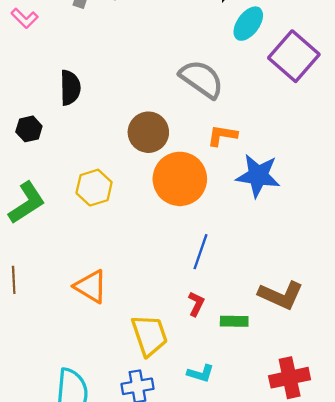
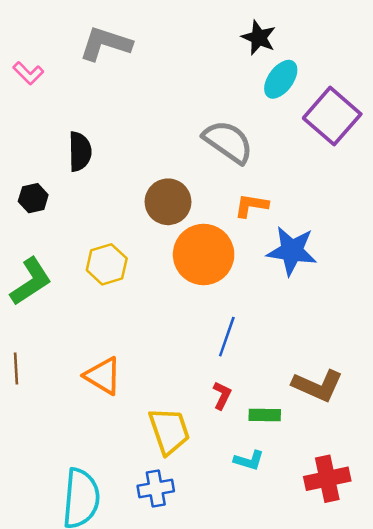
cyan L-shape: (200, 373) -> (249, 460), moved

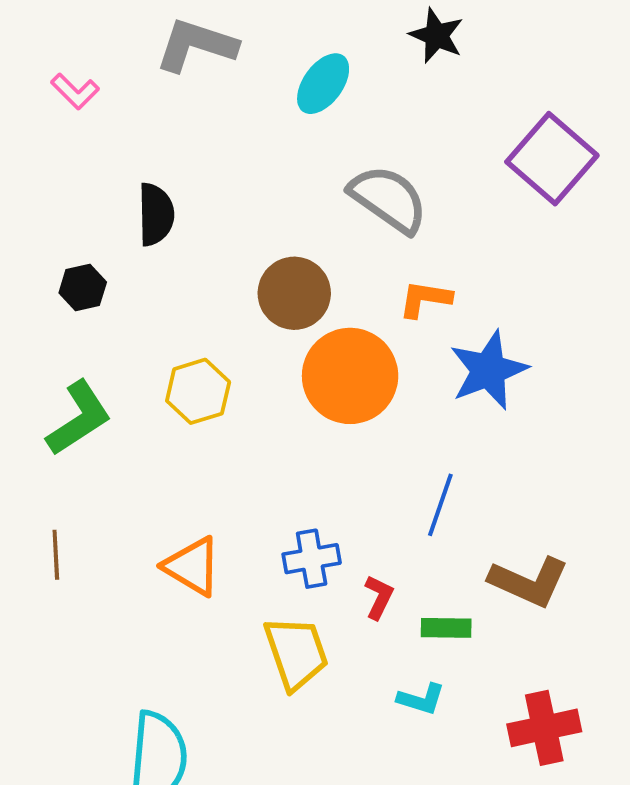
cyan ellipse: (281, 79) -> (323, 84), moved
blue star: (292, 251) -> (488, 370), turned -30
blue line: (227, 337) -> (440, 505), moved
blue cross: (156, 489) -> (312, 559), moved

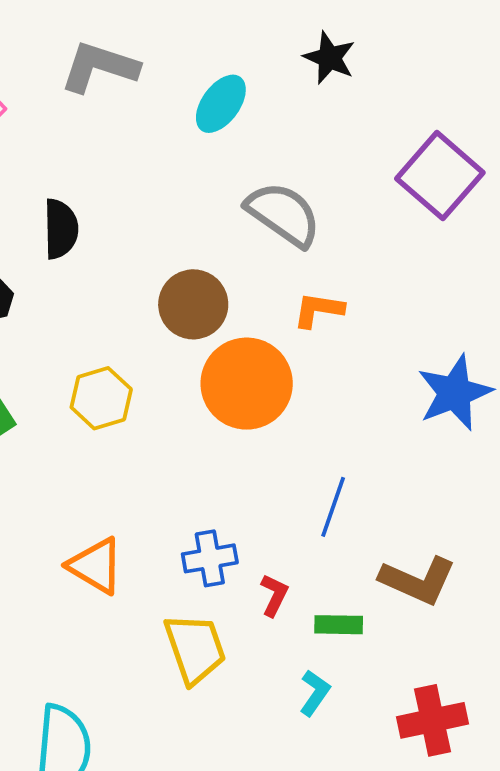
blue star: (488, 370) -> (455, 393), moved
cyan L-shape: (421, 699) -> (315, 693), turned -72

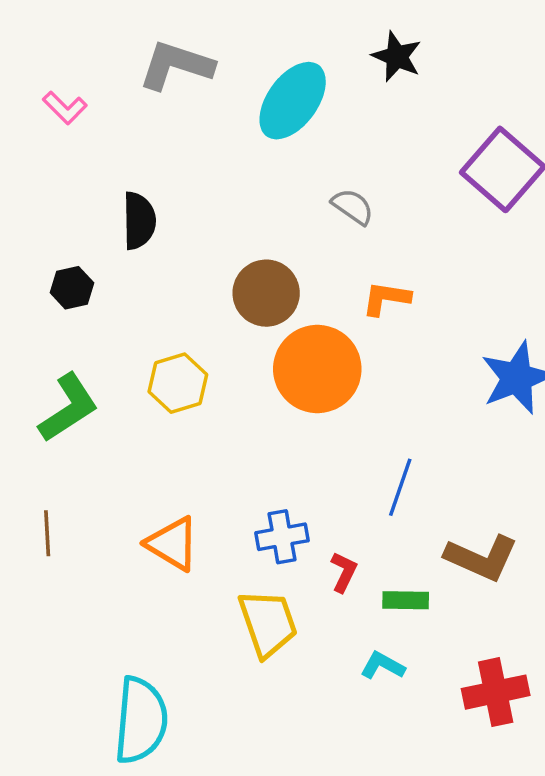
cyan ellipse: (221, 104) -> (293, 101), size x1.4
gray semicircle: (283, 214) -> (353, 207), size x0.6
cyan L-shape: (315, 693) -> (383, 666), turned -96

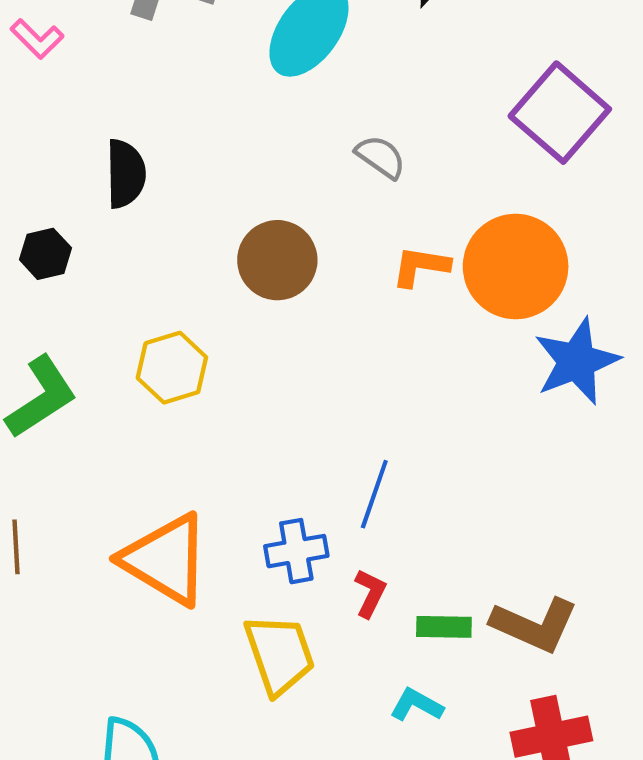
orange circle: (317, 369) -> (516, 266), moved
blue line: (400, 487) -> (374, 494), moved
orange triangle: (173, 544) -> (166, 559), size x1.4
brown L-shape: (481, 558) -> (535, 625), moved

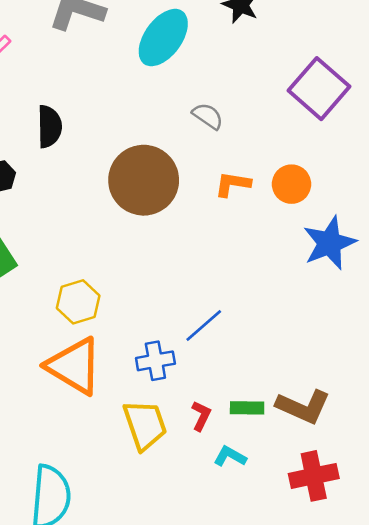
brown circle: (277, 260) -> (144, 180), size x1.4
orange circle: (516, 266) -> (291, 184), size x0.6
yellow hexagon: (172, 368) -> (78, 302), moved
blue line: (374, 494) -> (204, 325), turned 30
red L-shape: (370, 593) -> (201, 416), moved

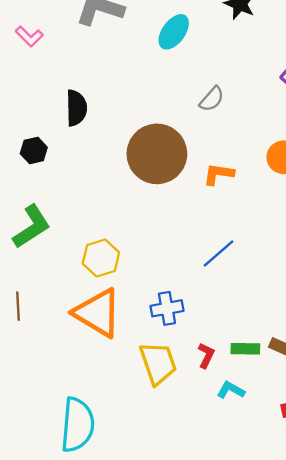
cyan ellipse: (163, 38) -> (174, 32), size x0.7
gray semicircle: (208, 116) -> (212, 99), turned 96
orange L-shape: (233, 184) -> (218, 174), moved
blue line: (204, 325) -> (218, 254), moved

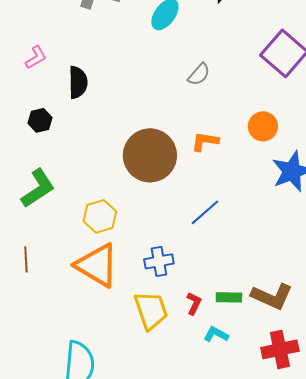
pink L-shape: (29, 36) -> (36, 57), moved, turned -75
brown circle: (157, 154) -> (150, 155), moved

